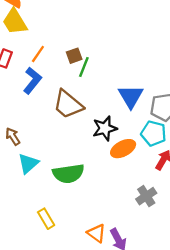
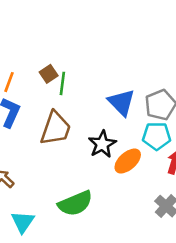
brown trapezoid: (68, 104) -> (56, 128), turned -96
cyan triangle: (28, 163) -> (23, 222), moved

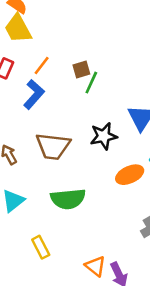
brown trapezoid: (56, 128) -> (53, 146), moved, turned 60
black star: (102, 144) -> (104, 136), moved

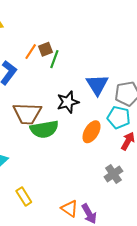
orange line: (42, 66) -> (31, 52), moved
orange ellipse: (130, 175) -> (92, 132), turned -30
green semicircle: (68, 199) -> (44, 129), moved

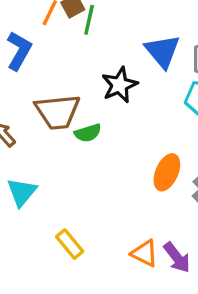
green semicircle: (44, 129) -> (88, 133), size x0.6
orange ellipse: (92, 132) -> (167, 172), moved

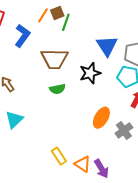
black star: (120, 85) -> (90, 73), moved
brown trapezoid: (58, 112) -> (55, 59), moved
yellow rectangle: (70, 244) -> (59, 156), moved

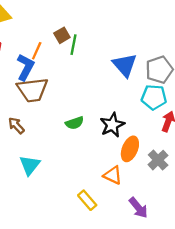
orange line: (43, 15) -> (37, 51), moved
brown trapezoid: (55, 59) -> (32, 90), moved
black star: (90, 73) -> (112, 125), moved
orange triangle: (83, 164) -> (113, 175), moved

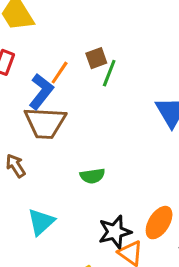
black star: (112, 125) -> (115, 232), moved
cyan triangle: (30, 165) -> (41, 222), moved

